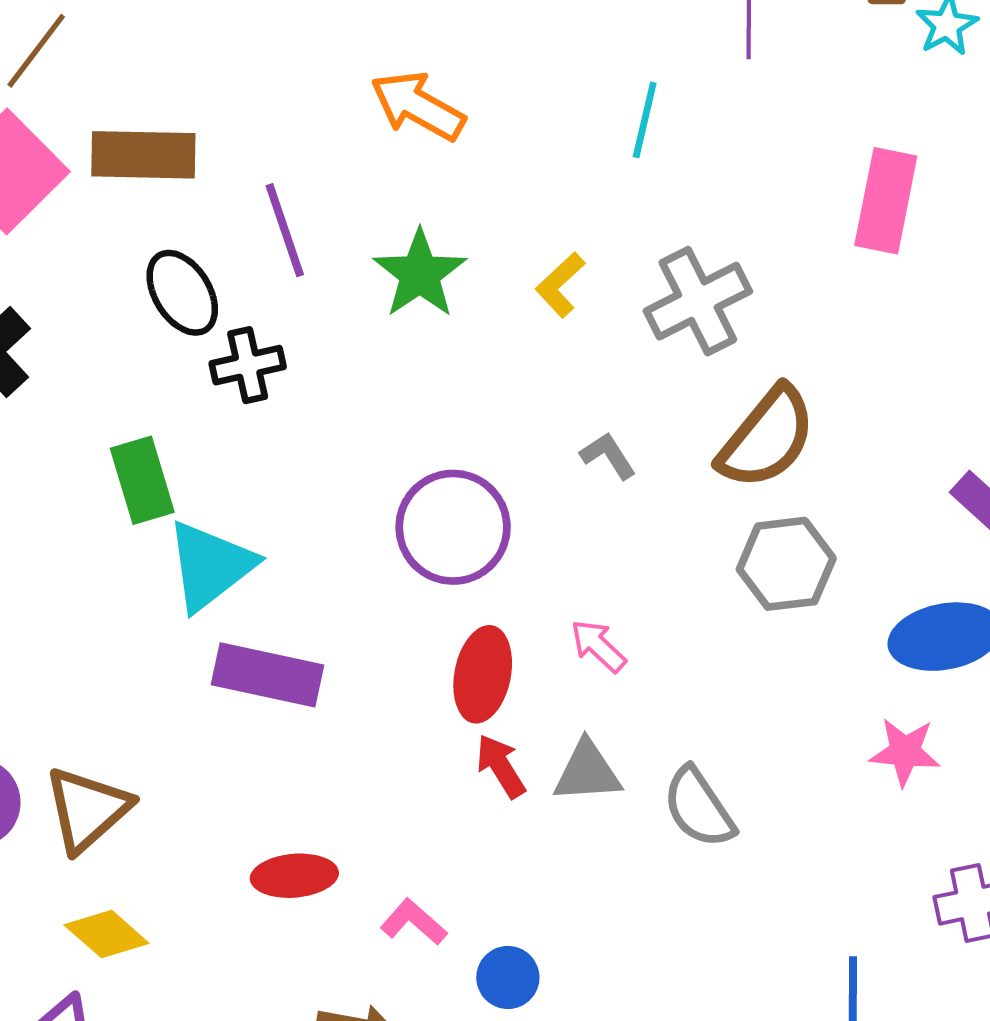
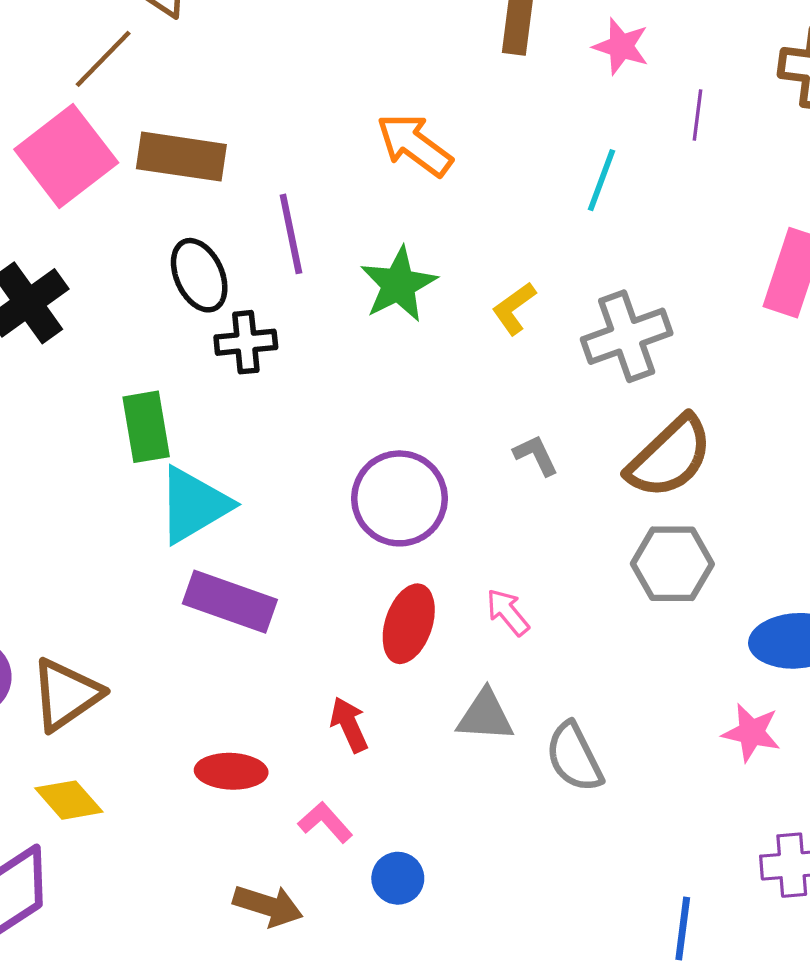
red arrow: (501, 766) -> (349, 725), moved

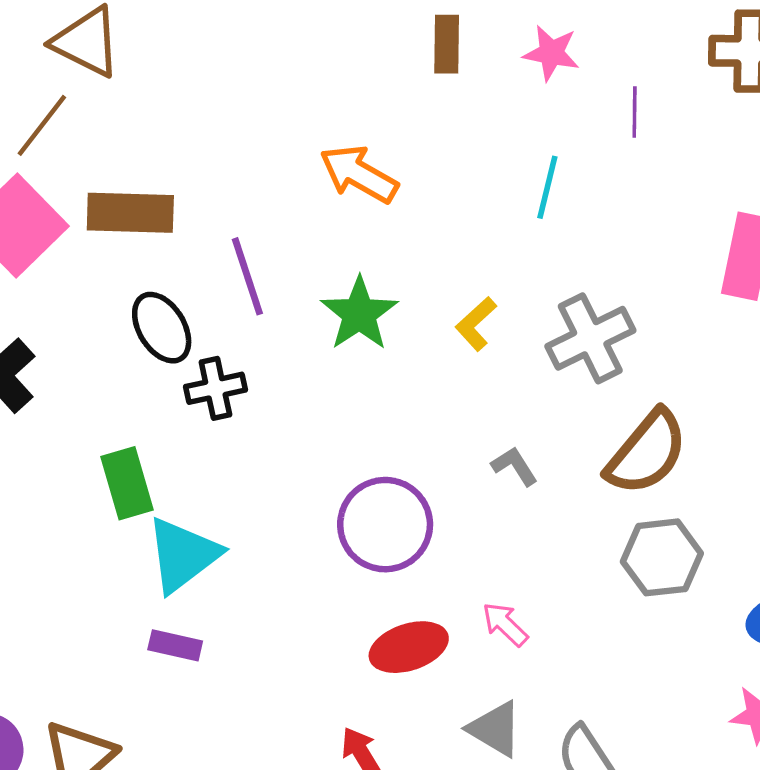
purple rectangle: (230, 602) -> (175, 645), moved, size x0.6
red ellipse: (409, 624) -> (409, 647), turned 60
gray triangle: (485, 716) -> (495, 729), turned 34

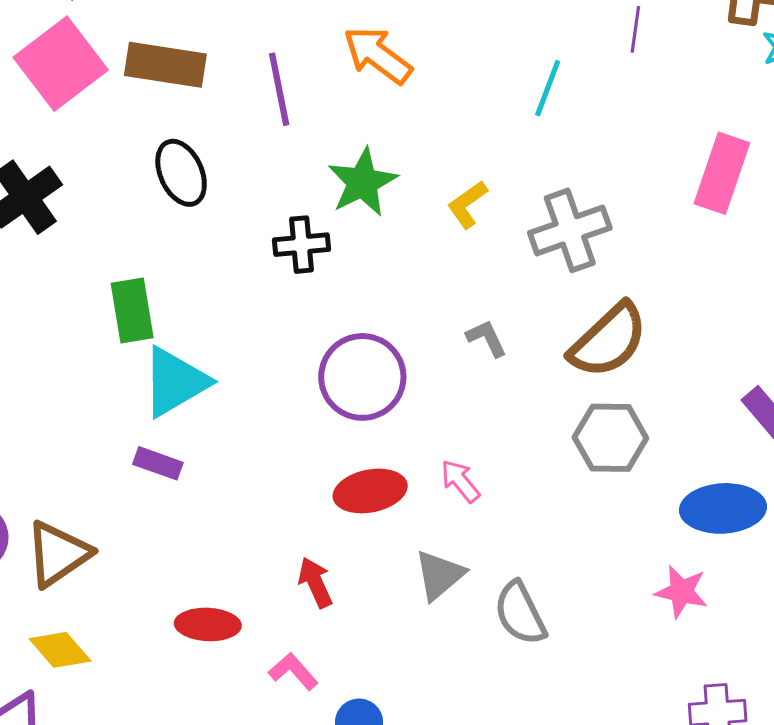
purple line: (247, 276) -> (279, 89), moved
black cross: (215, 388) -> (302, 245), moved
gray triangle: (495, 729) -> (439, 575), turned 42

